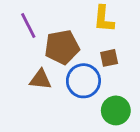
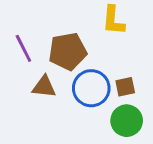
purple line: (28, 26) -> (23, 48), moved
brown square: (109, 58) -> (125, 87), moved

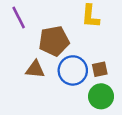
purple line: (23, 48) -> (19, 17), moved

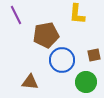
brown triangle: (35, 69) -> (30, 82), moved
brown square: (100, 69) -> (94, 55), moved

